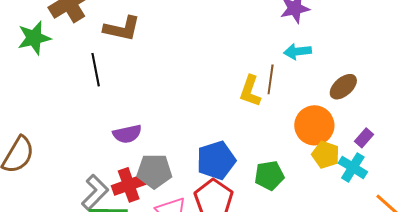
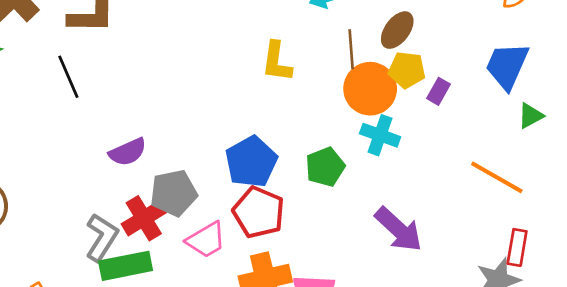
brown line: (271, 79) -> (351, 49), moved
yellow pentagon: (326, 155) -> (407, 70), moved
cyan cross: (353, 167) -> (380, 135), moved

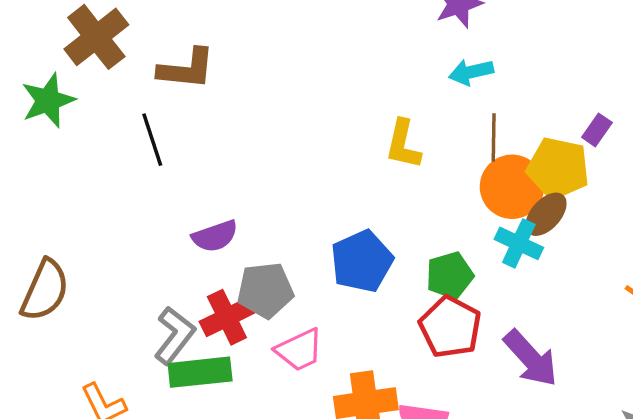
brown ellipse: (397, 30) -> (546, 214), moved
yellow pentagon: (407, 70) -> (558, 168), size x1.4
purple rectangle: (438, 91) -> (597, 130), moved
red pentagon: (259, 212) -> (450, 327), moved

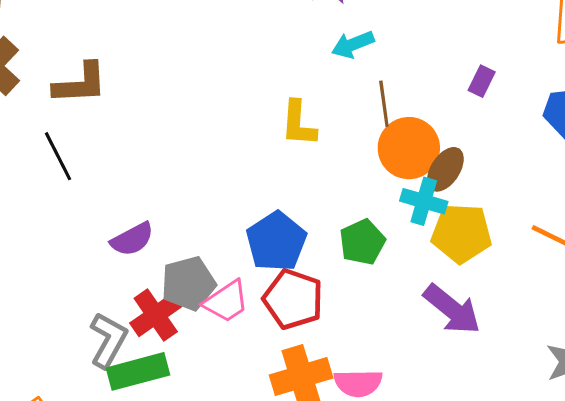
yellow pentagon: (558, 168) -> (461, 233), moved
red pentagon: (450, 327) -> (293, 299), moved
pink trapezoid: (299, 350) -> (226, 301), moved

